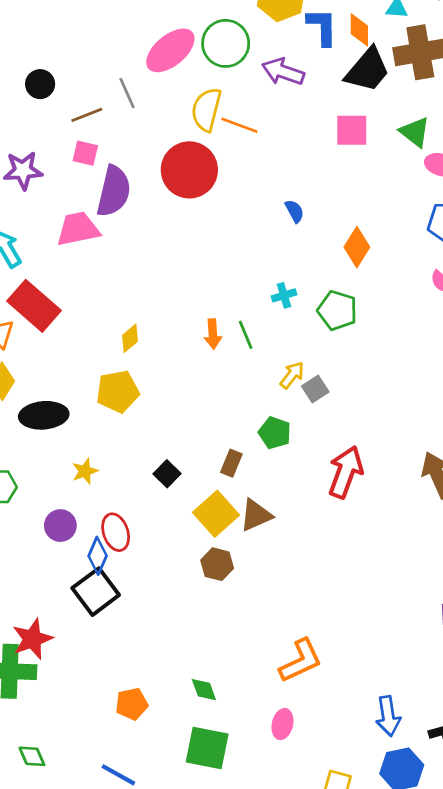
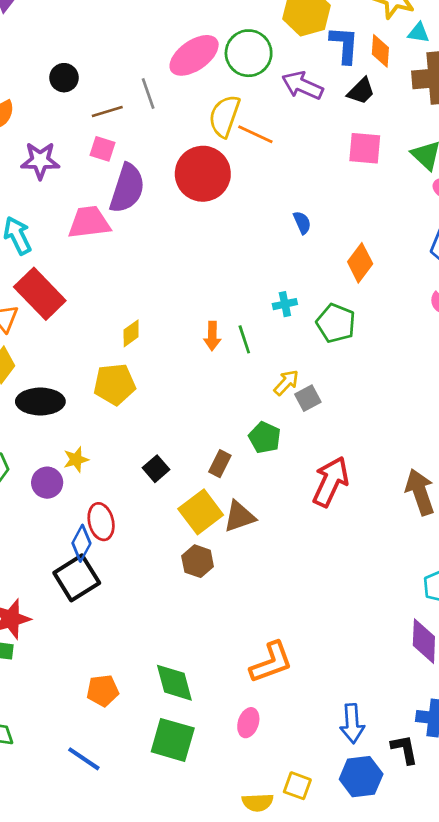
black trapezoid: (368, 70) -> (361, 91), moved, size x0.6
purple circle: (60, 526) -> (47, 483), moved
green diamond: (204, 690) -> (174, 683), size x1.6

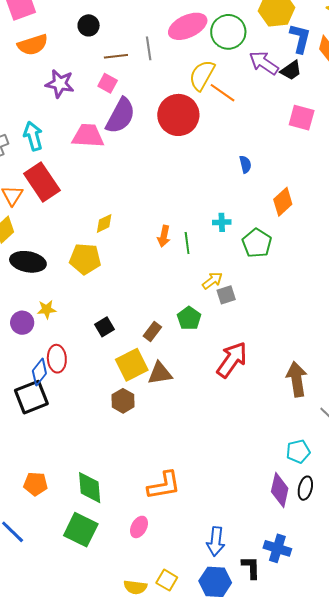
black trapezoid: (361, 91) -> (291, 70), moved

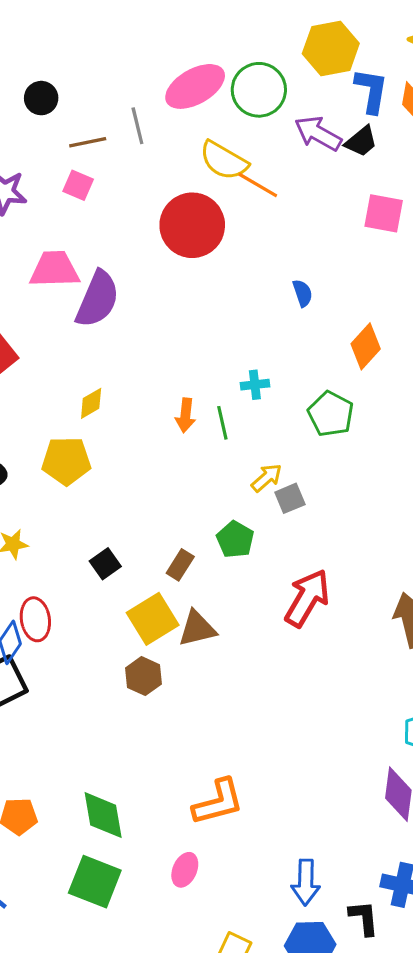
yellow semicircle: (202, 75) -> (224, 161), turned -84
purple semicircle: (121, 116) -> (97, 299), moved
cyan cross: (222, 222) -> (255, 385), moved

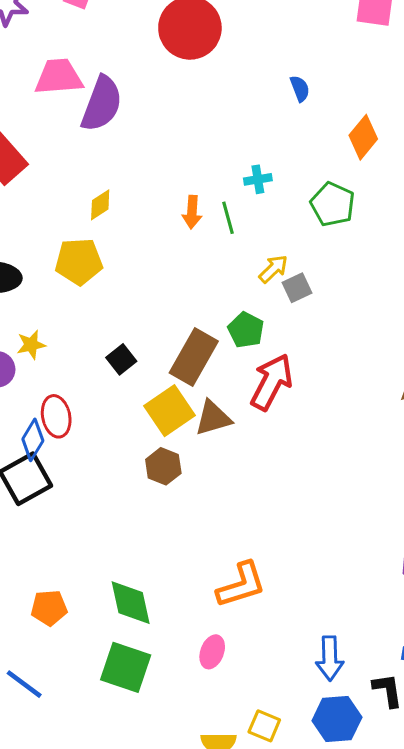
brown rectangle: (180, 565) -> (194, 357), size x1.8
red arrow: (307, 598) -> (271, 382), moved

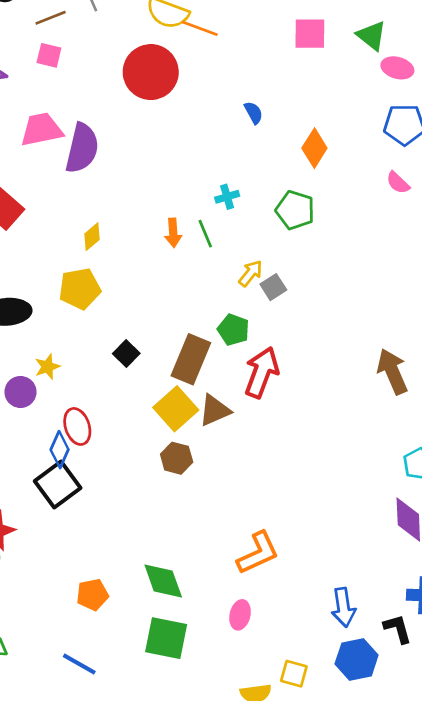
black square: (121, 359) -> (126, 354), moved

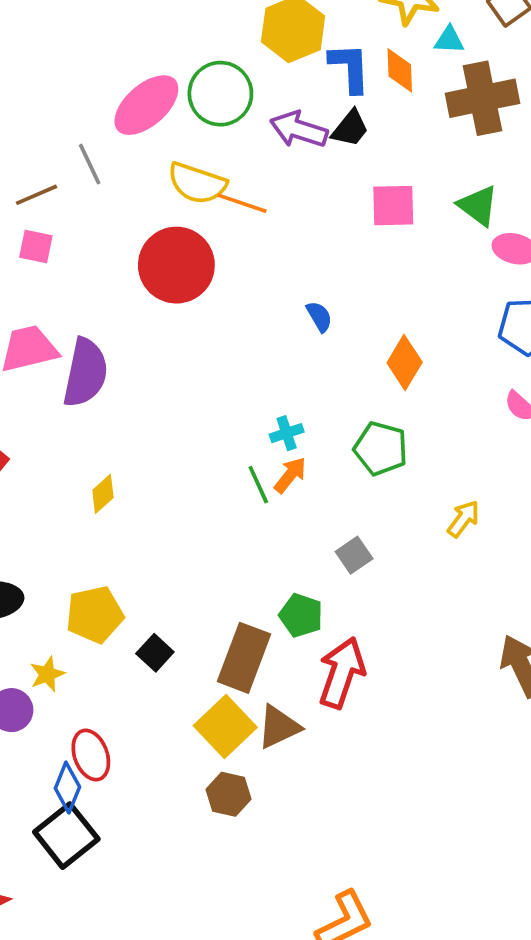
orange arrow: (173, 233) -> (290, 475), moved, turned -136
yellow arrow: (251, 273) -> (463, 519), moved
yellow pentagon: (80, 289) -> (95, 615), moved

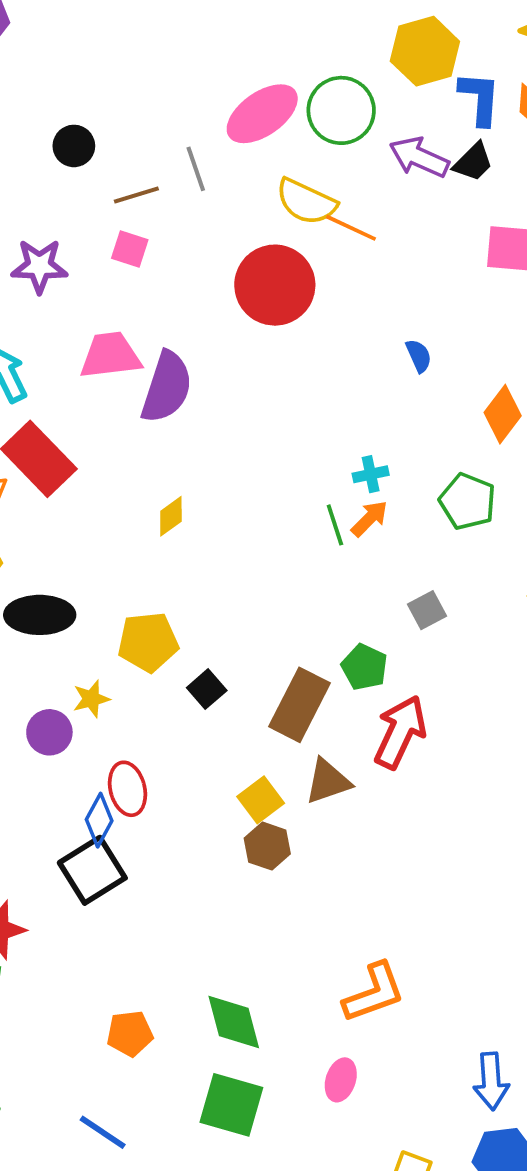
yellow square: (225, 727) -> (261, 800), moved, size x0.7

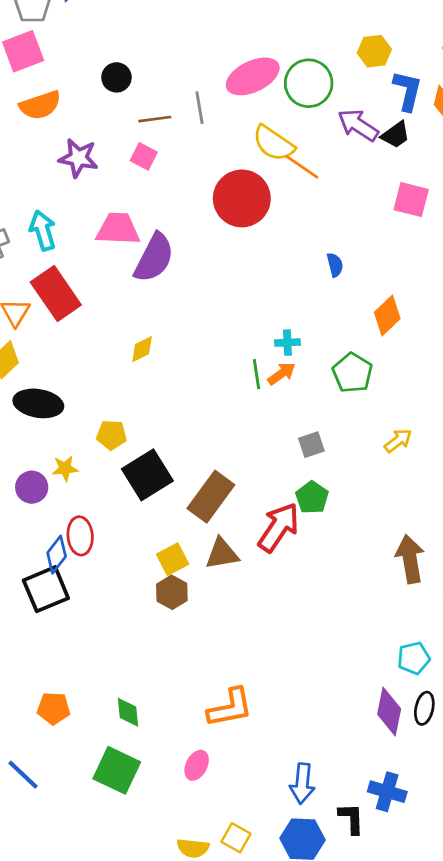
yellow hexagon: (425, 51) -> (374, 51), size x0.7
yellow pentagon: (148, 642) -> (112, 435), size x0.7
green pentagon: (364, 667) -> (312, 498), moved
black square: (207, 689) -> (147, 475), size x1.8
green diamond: (234, 1022) -> (128, 712), size x0.7

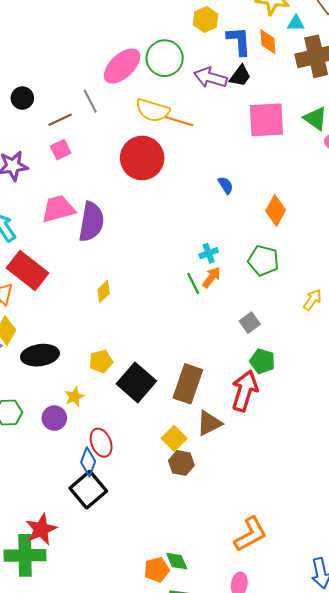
pink square: (144, 156) -> (61, 150), turned -36
pink square: (411, 200) -> (266, 120), size x1.4
orange pentagon: (54, 708) -> (157, 570), moved

